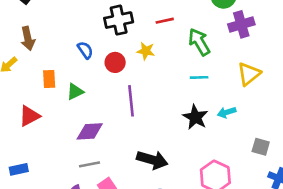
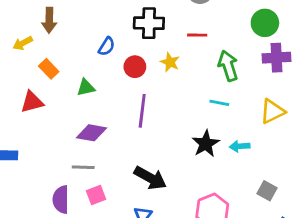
blue semicircle: (85, 50) -> (107, 46), turned 54
orange rectangle: (49, 79) -> (49, 69), moved, turned -54

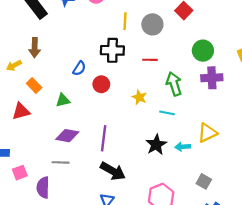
yellow star: (170, 62) -> (139, 97), moved
purple line: (142, 111) -> (104, 138), moved
yellow triangle: (272, 111) -> (207, 133), moved
pink square: (96, 195) -> (20, 173), moved

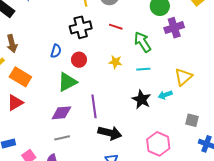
red line: (150, 60) -> (116, 27), turned 32
orange rectangle: (34, 86) -> (20, 77), size x1.5
green triangle: (63, 100) -> (67, 82), moved, size x1.5

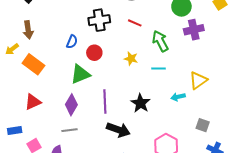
black star: (141, 99) -> (140, 103), moved
red triangle: (15, 103) -> (33, 102), moved
purple diamond: (61, 113) -> (71, 105), turned -60

